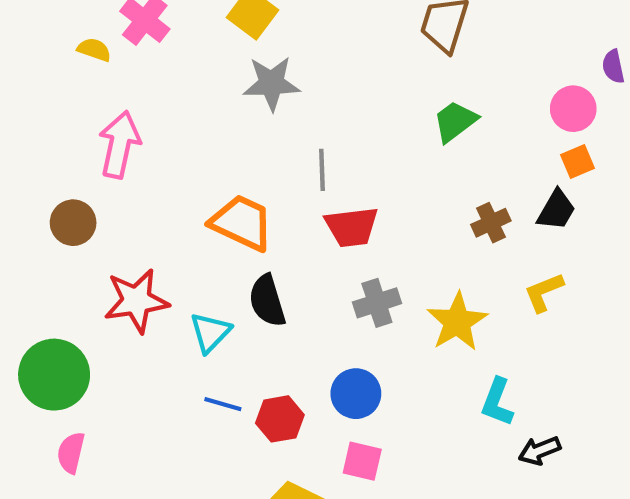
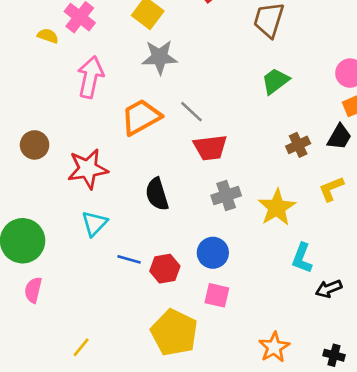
pink arrow: (119, 145) -> (90, 77), moved
gray line: (322, 170) -> (192, 112), turned -45
orange trapezoid: (242, 223) -> (141, 117), moved, turned -54
red star: (136, 301) -> (88, 169), moved
cyan triangle: (210, 332) -> (94, 223), moved

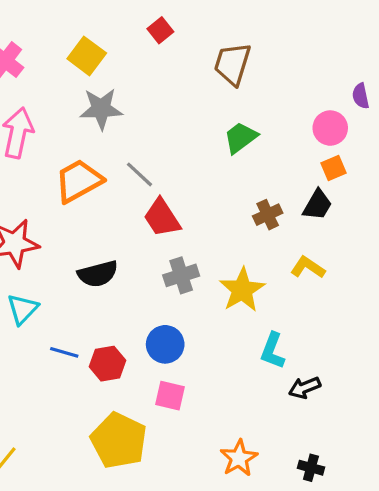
red trapezoid: (210, 148) -> (162, 218), turned 64
yellow L-shape: (331, 189) -> (308, 267), turned 56
black semicircle: (157, 194) -> (98, 274), turned -88

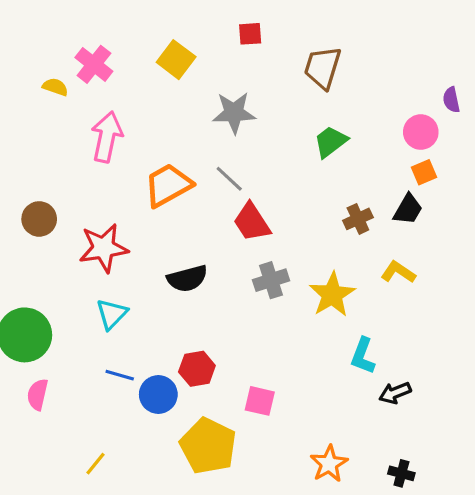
red square: (160, 30) -> (250, 34), turned 35
gray star: (101, 109) -> (234, 113), moved
blue circle: (165, 344) -> (158, 394), moved
blue line: (64, 352) -> (120, 375), moved

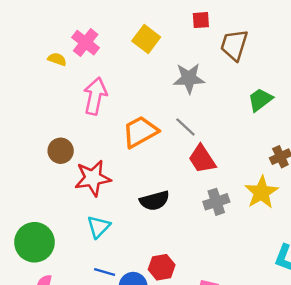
brown trapezoid: (323, 68) -> (234, 45), moved
brown circle: (39, 219) -> (61, 151), moved
yellow star: (332, 295) -> (261, 192), moved

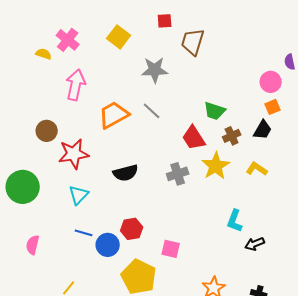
green trapezoid: (260, 100) -> (215, 111), moved, turned -125
red trapezoid: (202, 159) -> (194, 138), moved
green circle: (34, 242) -> (23, 187), moved

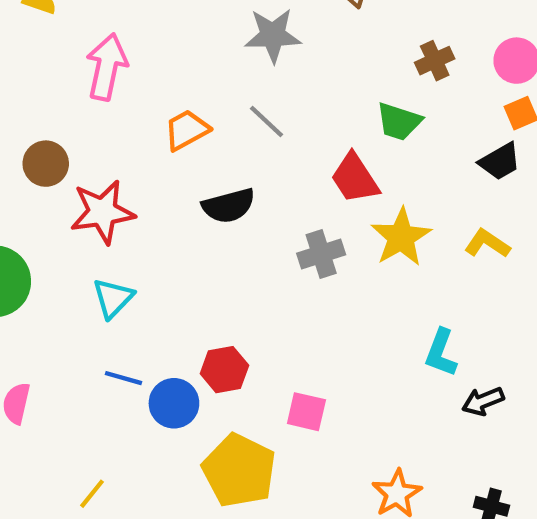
orange trapezoid: (114, 115) -> (187, 130), size x0.7
black trapezoid: (263, 130) -> (500, 161), turned 30
brown cross: (232, 136) -> (435, 61), moved
black semicircle: (126, 173) -> (229, 206), moved

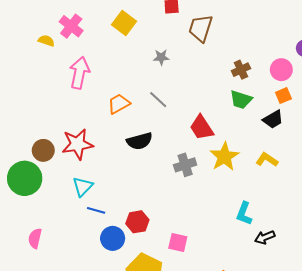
gray star: (273, 35) -> (161, 57), size x0.6
green trapezoid: (399, 122) -> (241, 100), moved
brown circle: (46, 164) -> (43, 150), moved
blue line: (124, 378) -> (96, 210), moved

